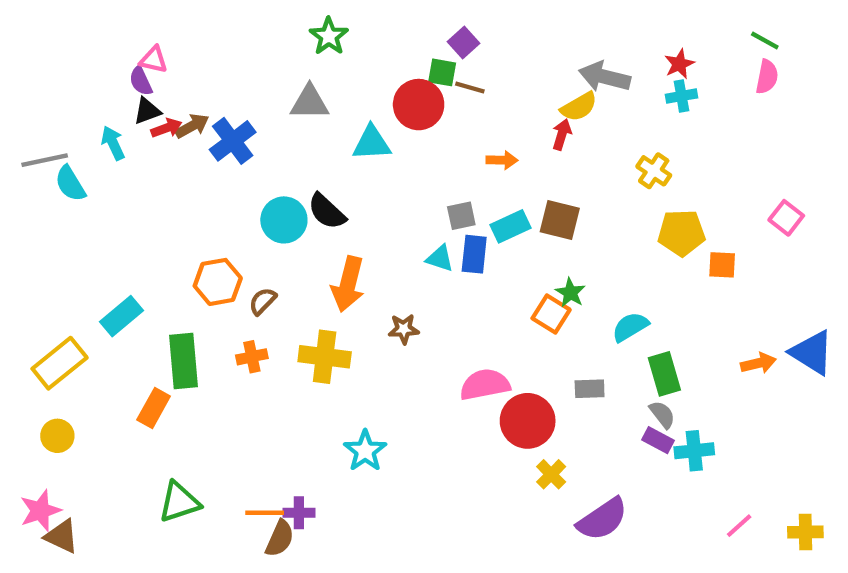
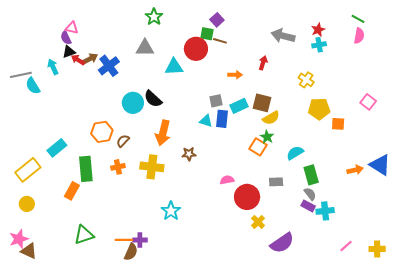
yellow semicircle: (579, 107) -> (271, 118), moved
red arrow: (166, 128) -> (78, 60), turned -128
pink semicircle: (485, 385) -> (227, 180), size x0.6

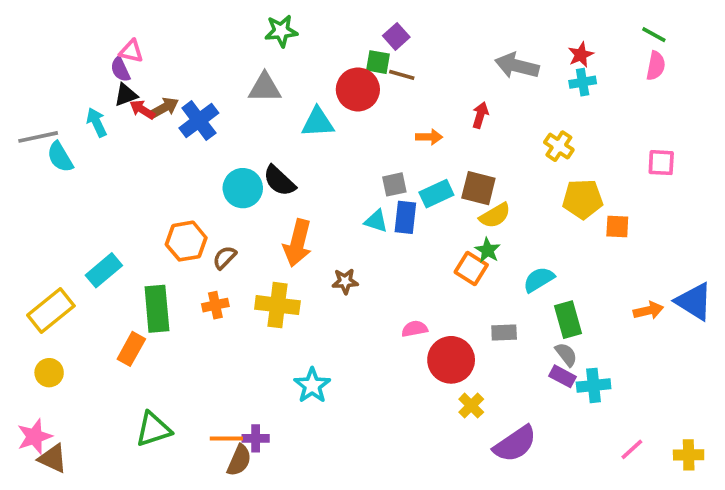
green star: (154, 17) -> (281, 31), turned 30
pink square: (368, 102) -> (661, 163), moved, turned -35

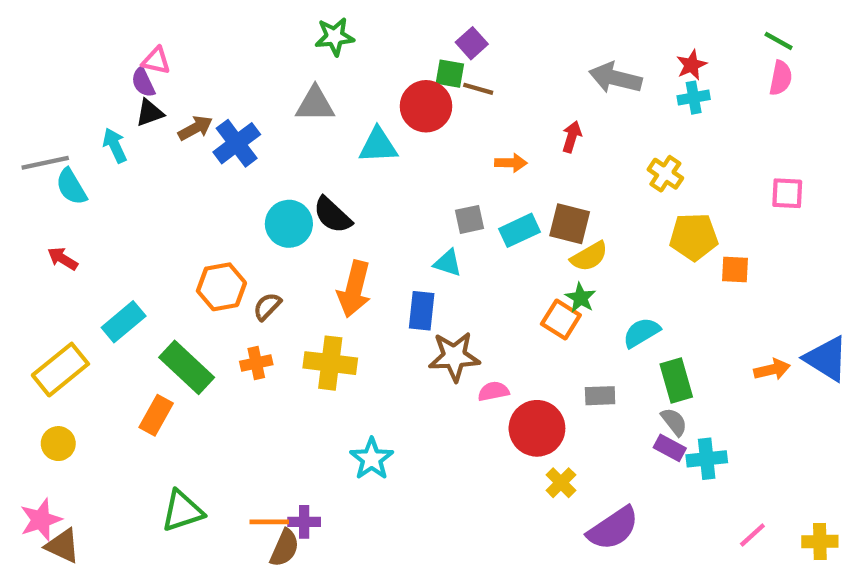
red arrow: (142, 110) -> (63, 259), moved
blue rectangle: (405, 217) -> (422, 311), moved
brown star: (345, 281) -> (454, 357), moved, size x1.6
green rectangle: (157, 309) -> (187, 367), turned -42

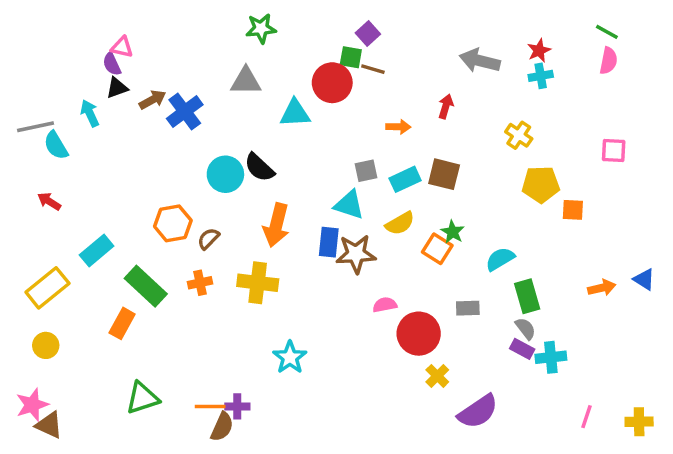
yellow semicircle: (589, 256) -> (400, 223), moved
cyan triangle: (448, 263) -> (349, 205), size x1.4
brown star: (454, 357) -> (356, 254), moved
blue triangle: (826, 359) -> (644, 279), size x0.6
pink line: (752, 535) -> (586, 417), turned -30

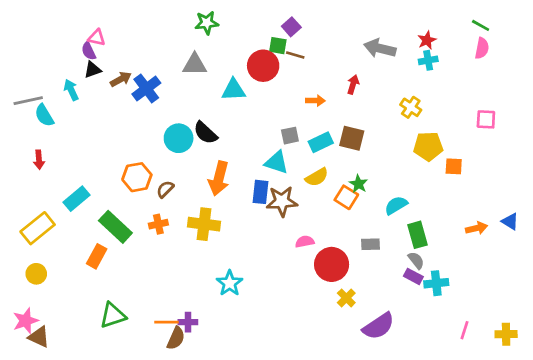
red arrow: (49, 201) -> (39, 160), turned -126

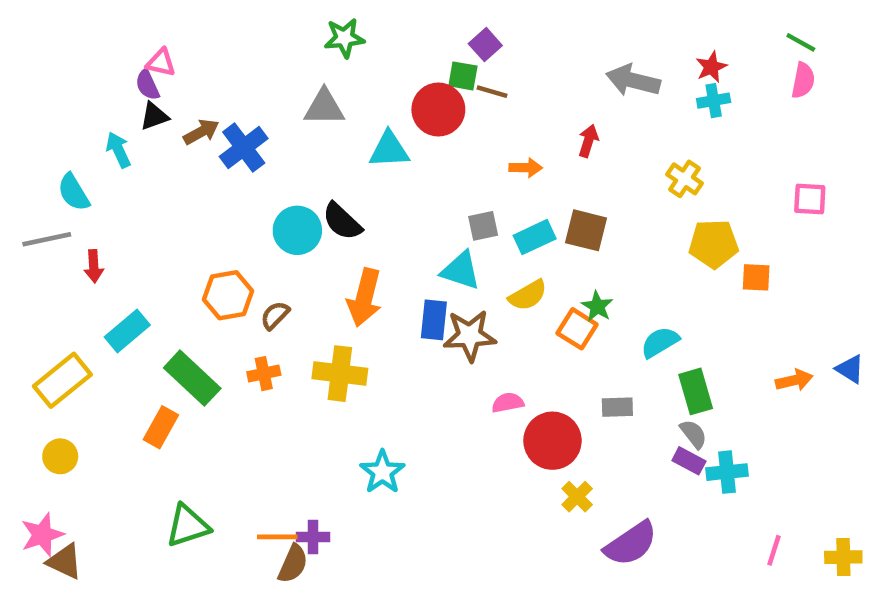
gray line: (28, 101) -> (47, 239), moved
red arrow: (39, 160) -> (94, 266), moved

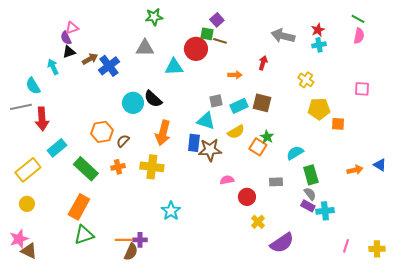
pink triangle: (161, 63) -> (72, 28), turned -32
red arrow: (94, 266) -> (42, 119), size x1.6
orange rectangle: (161, 427) -> (79, 207), moved, size x1.4
red circle: (552, 441) -> (247, 197), size x0.7

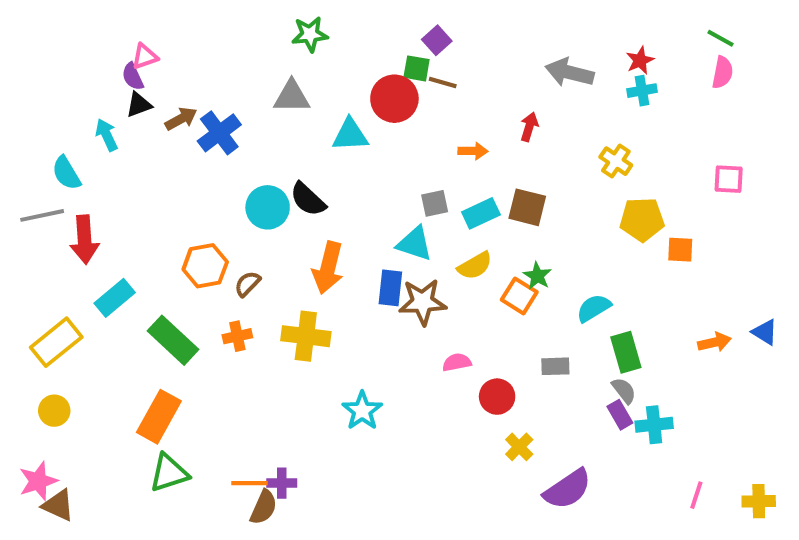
purple rectangle: (308, 206) -> (620, 415), turned 32
cyan star: (171, 211) -> (362, 411), moved

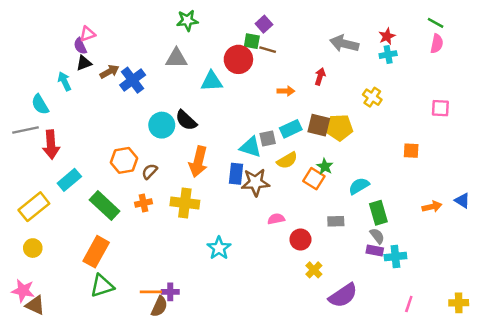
gray square: (435, 203) -> (268, 139), moved
yellow pentagon: (642, 219) -> (339, 128), moved
purple rectangle: (620, 415) -> (375, 250), turned -49
pink star: (38, 481) -> (23, 291), turned 30
pink line: (696, 495) -> (409, 304), moved

